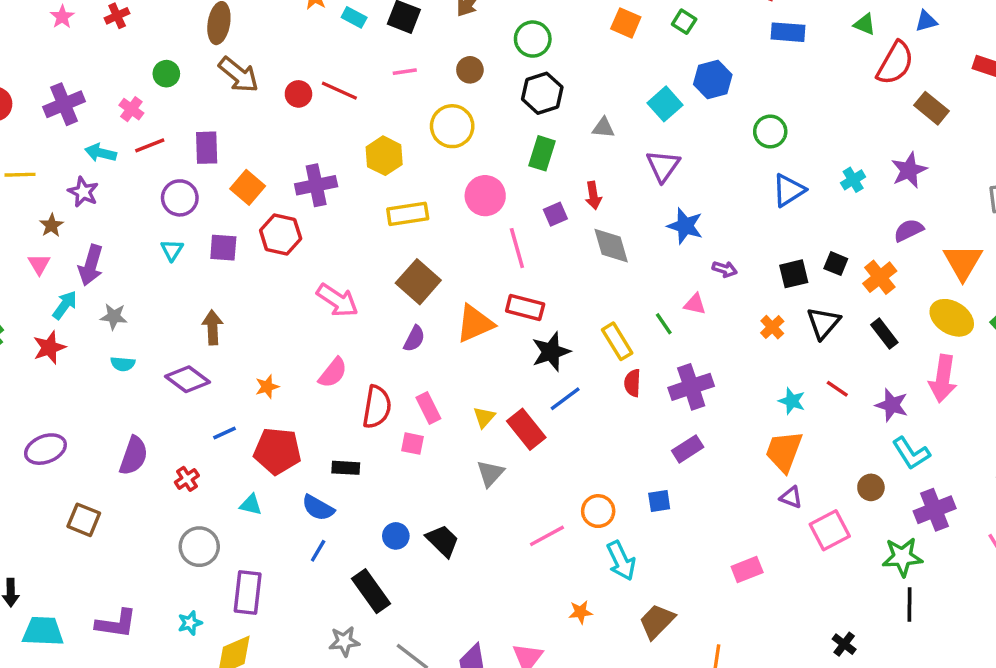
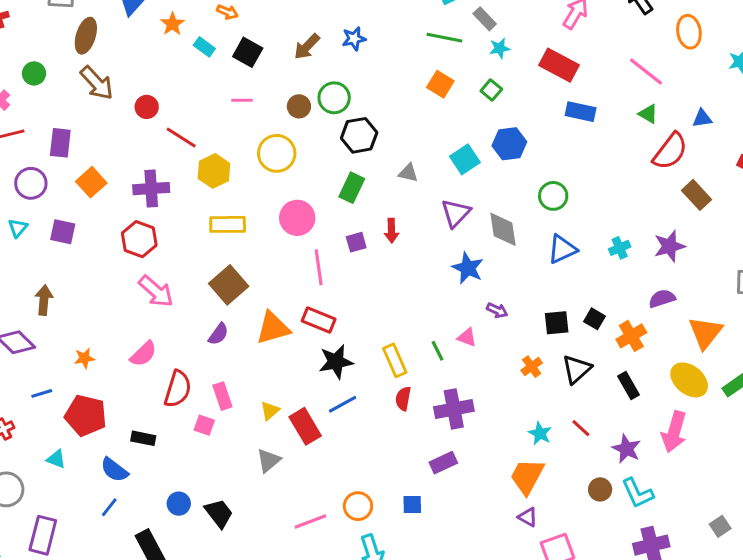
green circle: (533, 39) -> (334, 98), moved
red line: (339, 91) -> (181, 137), moved
red hexagon: (281, 234) -> (139, 239), moved
gray diamond: (611, 246) -> (503, 229), moved
brown circle: (871, 487) -> (600, 489), moved

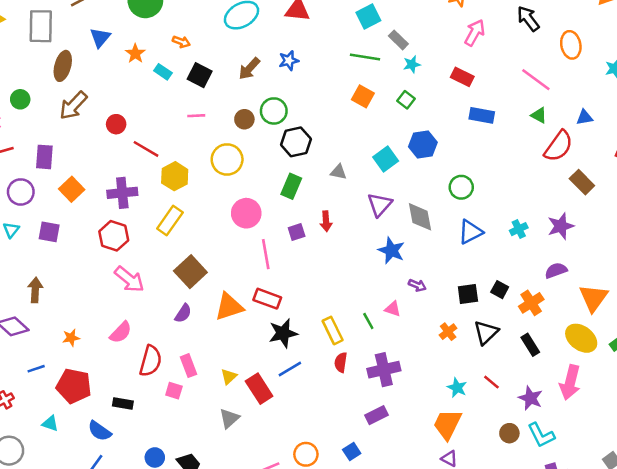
red rectangle: (559, 65) -> (462, 77), size x0.7
brown arrow: (97, 83) -> (73, 105), turned 88
yellow rectangle: (228, 224) -> (170, 220), moved, turned -52
blue square: (412, 505) -> (352, 451), turned -30

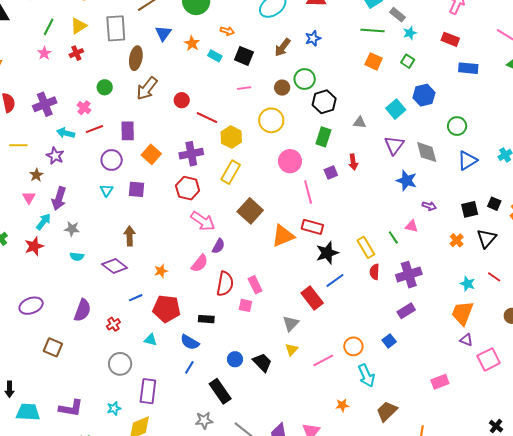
purple semicircle: (183, 313) -> (218, 246), moved
yellow triangle: (229, 377) -> (291, 349), moved

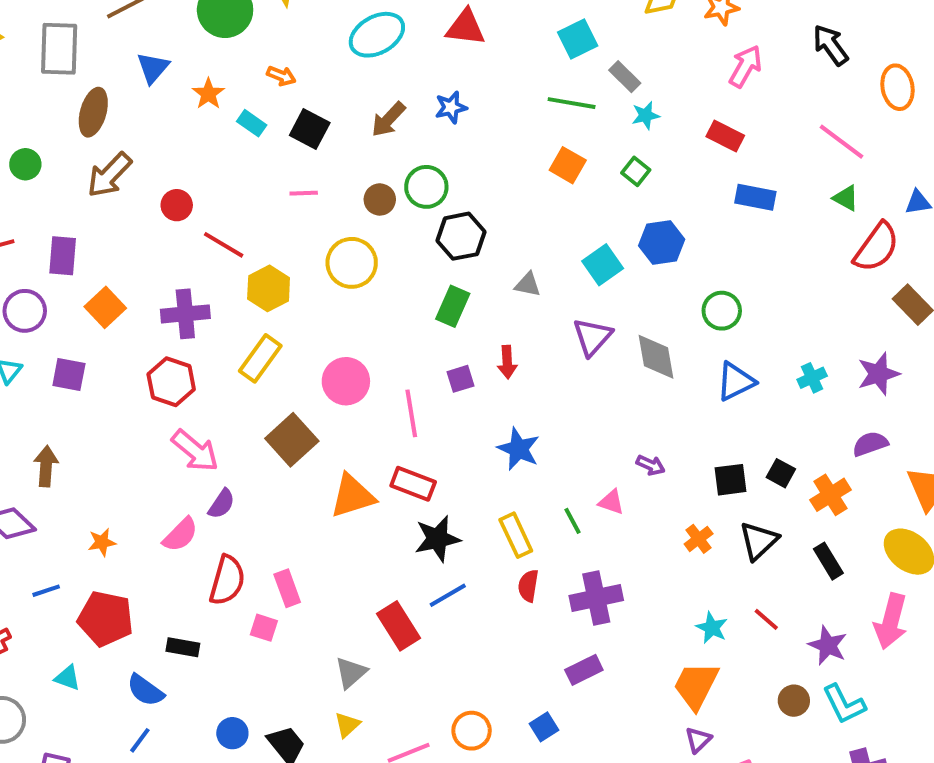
pink circle: (290, 161) -> (346, 381), moved
blue star: (407, 180) -> (519, 449), moved
purple triangle: (466, 340) -> (698, 740), turned 48

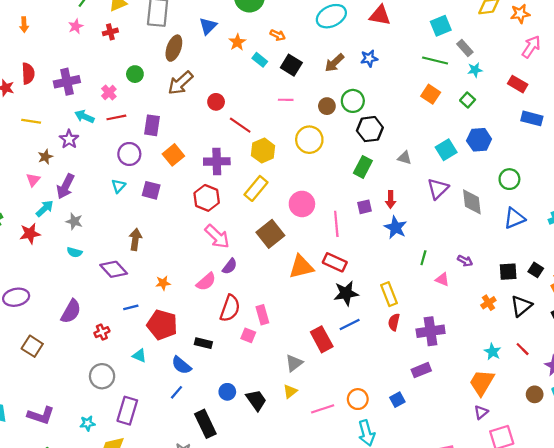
blue star: (519, 449) -> (396, 227), moved
green line: (573, 521) -> (423, 258), moved, turned 40

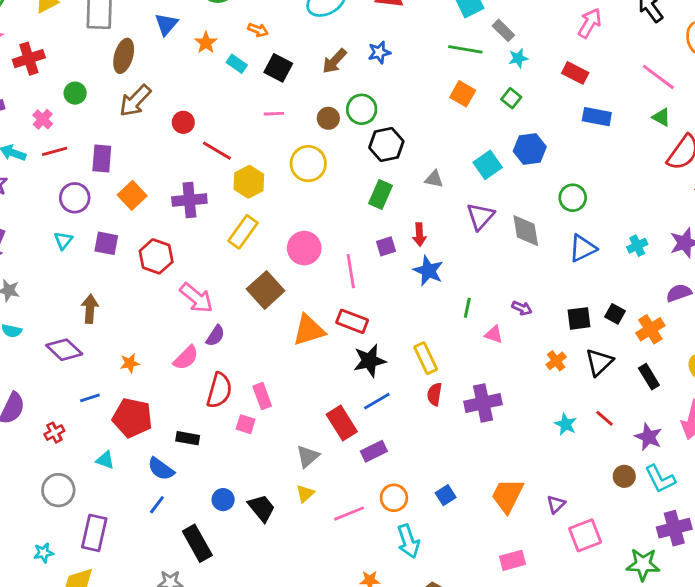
red cross: (110, 32) -> (29, 59), moved, size x1.5
red hexagon: (207, 198) -> (156, 256), moved
purple rectangle: (421, 370) -> (374, 451), moved
orange trapezoid: (482, 383) -> (507, 496), moved

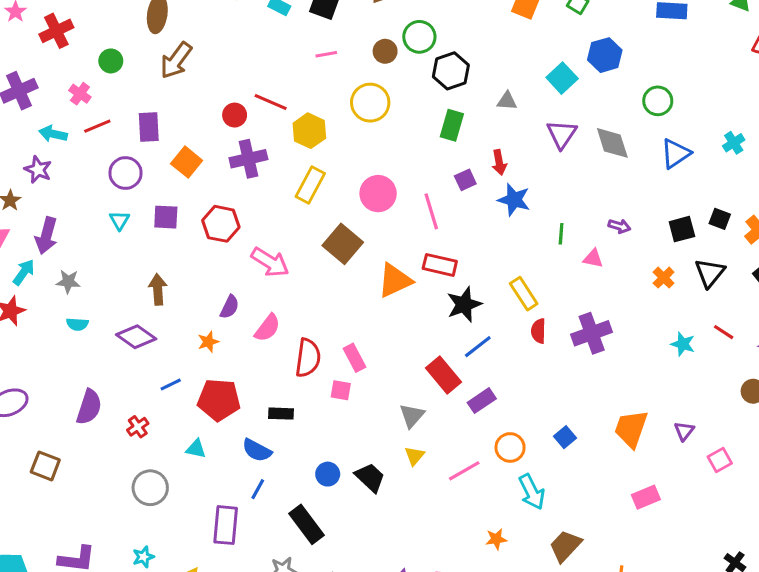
red circle: (183, 122) -> (235, 115), moved
purple semicircle: (215, 336) -> (230, 307), moved
purple rectangle: (94, 533) -> (226, 525), moved
pink square: (585, 535) -> (720, 460), size x0.7

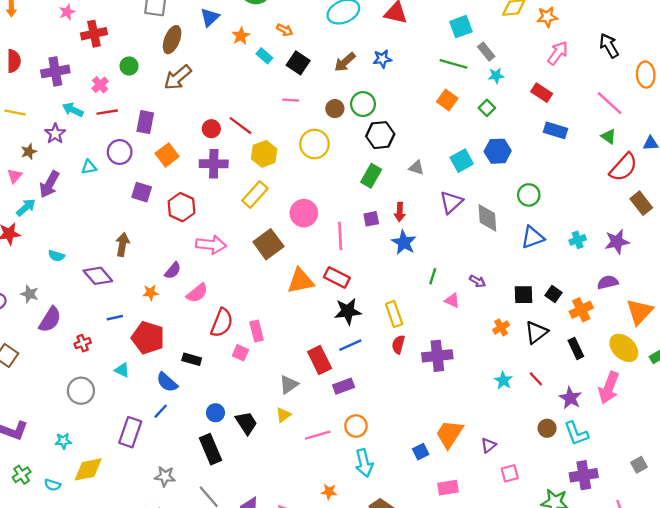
cyan triangle: (119, 220) -> (89, 167), moved, turned 35
pink arrow: (270, 262) -> (211, 245), turned -40
gray star: (68, 282) -> (30, 294), moved
blue square: (565, 437) -> (421, 452), moved
black rectangle: (306, 524) -> (210, 449), moved

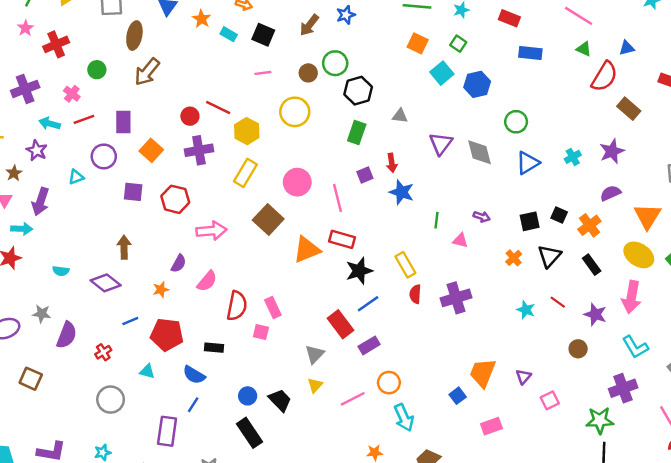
cyan square: (462, 161) -> (442, 73), moved
cyan arrow: (26, 207) -> (22, 229), turned 54
cyan L-shape: (576, 433) -> (635, 347), moved

